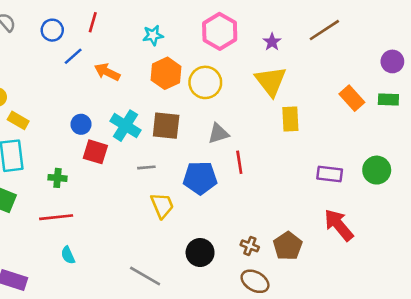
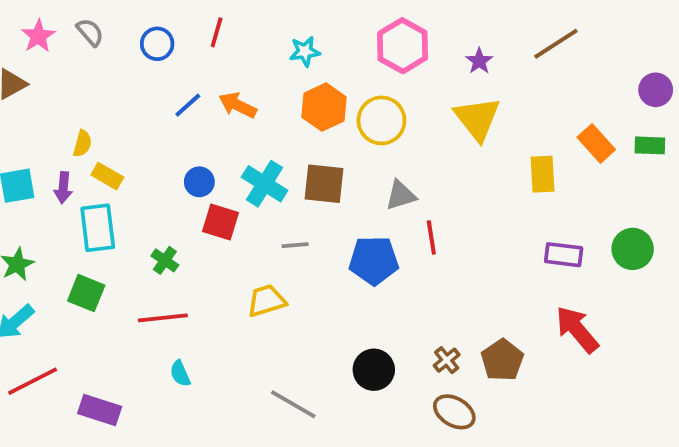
blue line: (73, 56) -> (188, 105), moved
yellow rectangle: (290, 119) -> (543, 174), moved
green cross: (57, 178) -> (165, 260), turned 30
yellow trapezoid: (162, 205) -> (266, 301), moved, turned -84
brown cross: (250, 246) -> (447, 360), turned 30

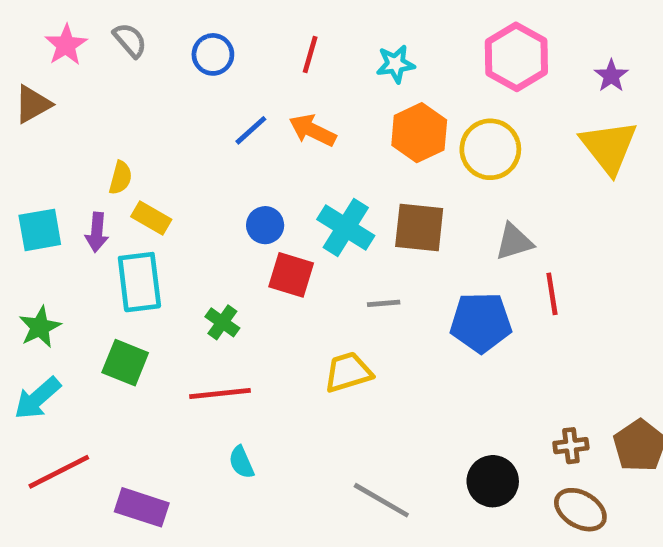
red line: (217, 32) -> (310, 54), moved
brown cross: (447, 360) -> (571, 446), turned 32
black circle: (374, 370) -> (493, 481), moved

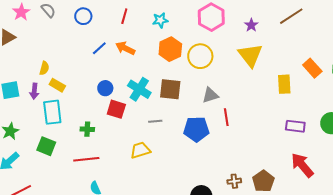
green cross: (222, 322) -> (87, 129), turned -32

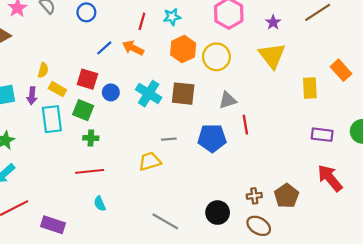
red line: (124, 16) -> (142, 21), moved
red square: (116, 109) -> (87, 79), moved
gray line: (155, 121) -> (169, 139), moved
green square: (46, 146) -> (83, 110), moved

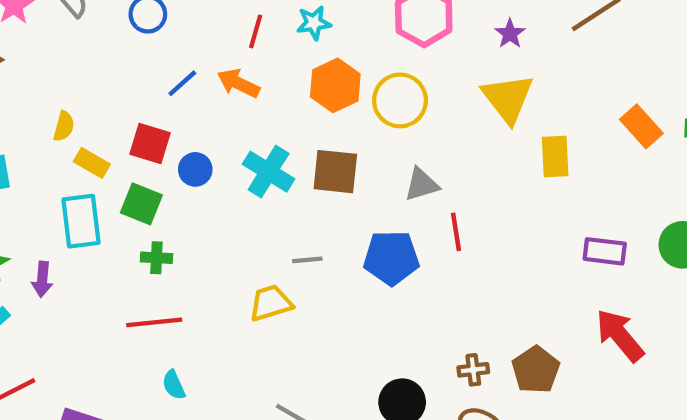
yellow rectangle: (310, 88) -> (555, 156), moved
purple arrow: (32, 96) -> (42, 279), moved

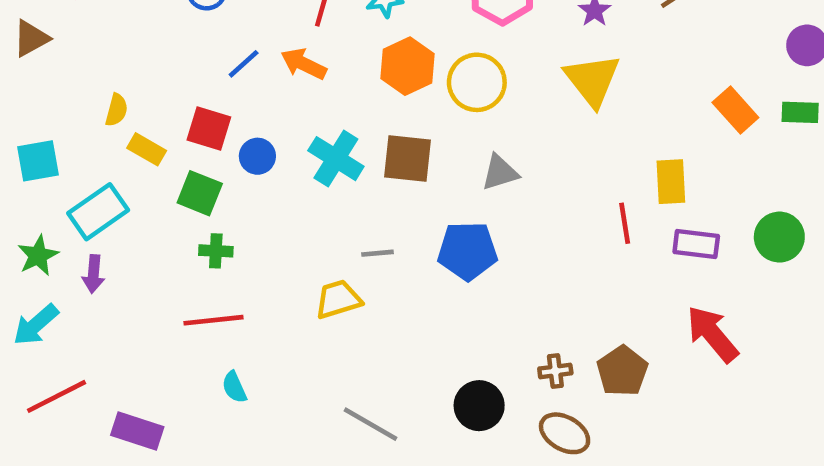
yellow rectangle: (555, 156) -> (671, 182), moved
cyan rectangle: (81, 221) -> (98, 212), moved, turned 62
red line: (456, 232) -> (625, 223), moved

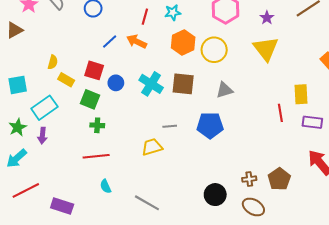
gray line: (371, 424) -> (147, 203), moved

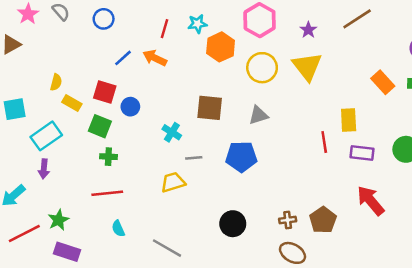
orange hexagon: (183, 43) -> (221, 47), moved
yellow circle: (214, 50) -> (262, 68), moved
cyan cross: (151, 84) -> (172, 132), moved, size x0.7
green star: (18, 127) -> (58, 220), moved
black circle: (215, 195) -> (233, 224), moved

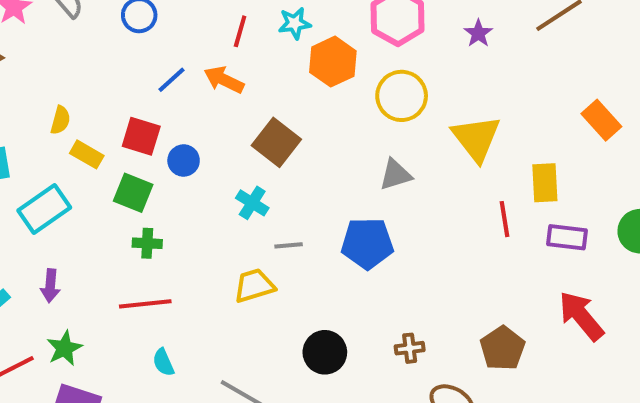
yellow triangle: (307, 66) -> (476, 138), moved
brown square: (210, 108) -> (276, 142), moved, turned 32
purple arrow: (44, 169) -> (50, 286), moved
brown cross: (288, 220) -> (410, 348), moved
black circle: (233, 224) -> (325, 352), moved

